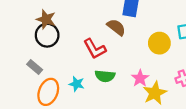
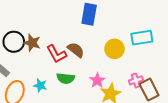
brown star: (46, 19) -> (32, 43), moved
brown semicircle: (116, 27) -> (76, 50), moved

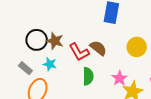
green semicircle: (66, 78) -> (88, 76), turned -96
cyan star: (40, 85) -> (50, 64), moved

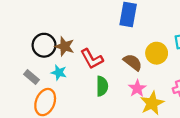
brown semicircle: (98, 48) -> (133, 62), moved

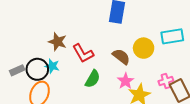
black circle: (44, 45) -> (37, 69), moved
gray rectangle: (32, 77) -> (17, 70), moved, turned -64
green semicircle: (102, 86) -> (93, 79), turned 30

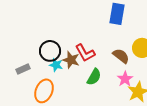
brown star: (58, 42) -> (71, 60), moved
black circle: (37, 69) -> (50, 51), moved

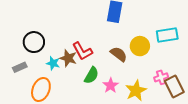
black circle: (50, 51) -> (34, 42), moved
pink star: (125, 79) -> (111, 85), moved

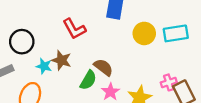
yellow circle: (140, 46) -> (144, 33), moved
red L-shape: (82, 51) -> (74, 29), moved
brown semicircle: (119, 54) -> (103, 67), moved

